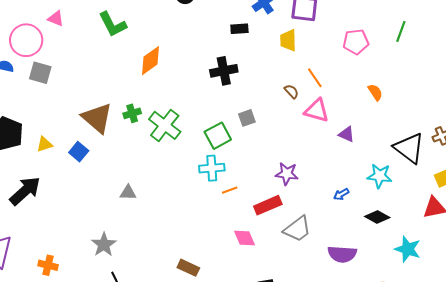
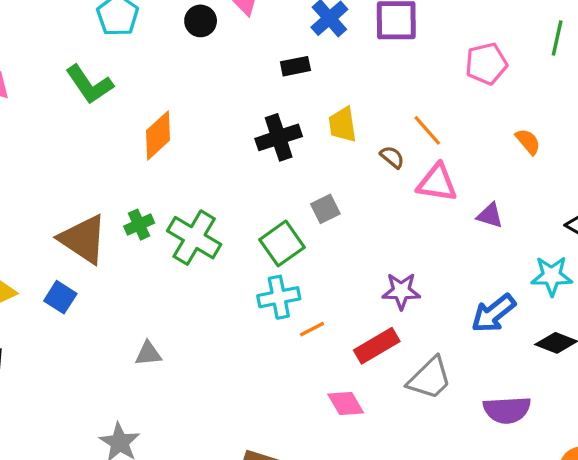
yellow trapezoid: (288, 40) -> (343, 125), moved
blue arrow: (341, 194) -> (494, 313), size x1.8

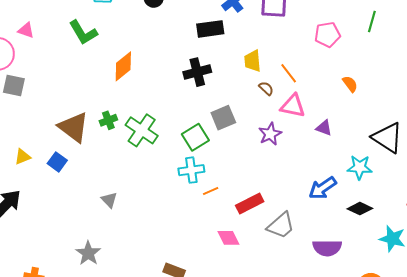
black rectangle: (295, 66) -> (210, 29), size x1.5
yellow trapezoid: (343, 125) -> (253, 61), moved
gray square: (325, 209) -> (223, 118), size x1.4
purple star: (401, 291) -> (270, 134), moved, turned -30
gray triangle: (148, 354) -> (109, 200), turned 48

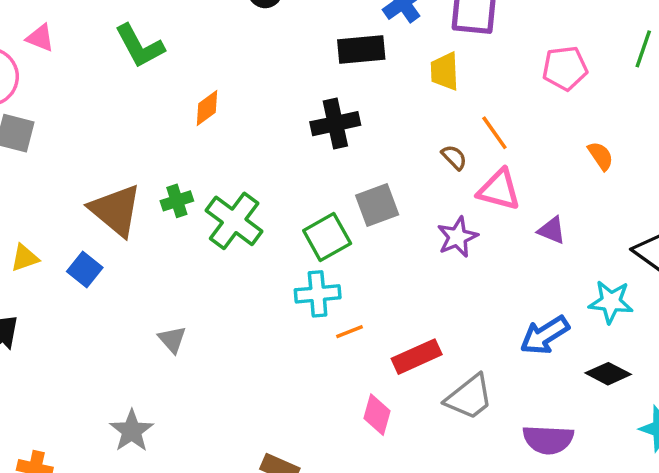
yellow trapezoid: (253, 61) -> (445, 71), moved
orange diamond: (123, 66) -> (207, 108), size x0.7
pink diamond: (228, 238) -> (377, 415), turned 40

